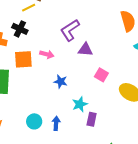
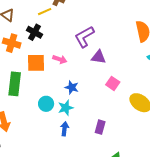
cyan star: (80, 104) -> (66, 108), moved
cyan circle: (34, 121) -> (46, 104), moved

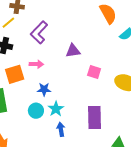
purple L-shape: (84, 37) -> (39, 32), moved
blue star: (72, 87) -> (44, 89), moved
purple rectangle: (100, 127) -> (95, 117), size x1.6

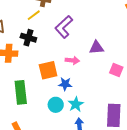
pink arrow: (36, 64) -> (72, 60), moved
orange square: (15, 74) -> (48, 70), moved

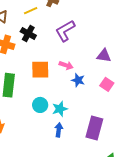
yellow line: (34, 15) -> (31, 11), moved
purple triangle: (96, 47) -> (104, 56), moved
blue star: (65, 84) -> (78, 80), moved

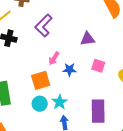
pink arrow: (66, 65) -> (54, 58), turned 120
orange square: (40, 70) -> (41, 80), moved

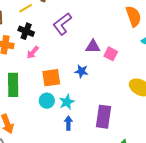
purple triangle: (88, 39) -> (93, 47), moved
pink arrow: (54, 58) -> (33, 52), moved
pink square: (98, 66) -> (111, 54), moved

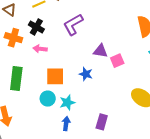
pink arrow: (33, 52) -> (40, 49), turned 48
pink square: (111, 54) -> (117, 61), turned 32
purple rectangle: (104, 117) -> (102, 122), size x0.7

